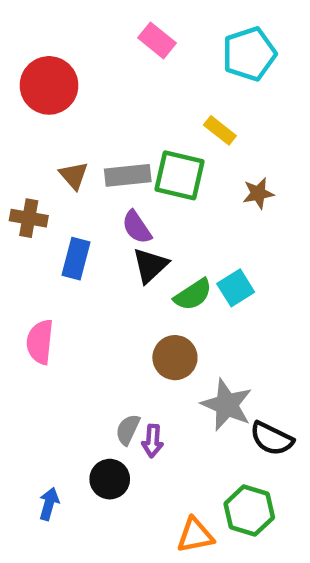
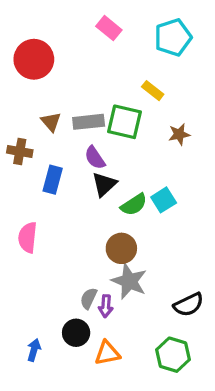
gray star: (227, 405) -> (129, 281), moved
black semicircle: (272, 439) -> (189, 305), turned -52
orange triangle: (195, 535) -> (107, 353), moved

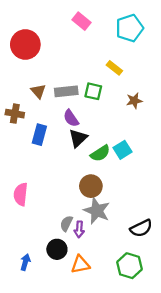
green square: (125, 122) -> (93, 91), size x0.7
pink semicircle: (28, 237) -> (21, 194), moved

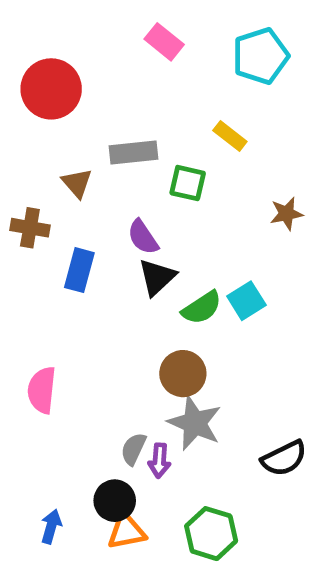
gray rectangle: (66, 91) -> (133, 152), moved
brown star: (134, 101) -> (286, 214), moved
orange triangle: (80, 265) -> (126, 531), moved
green hexagon: (130, 266) -> (211, 534), moved

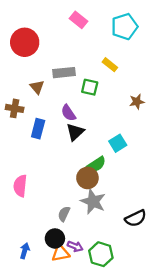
green semicircle: (202, 308) -> (96, 164), moved
purple arrow: (159, 461) -> (75, 246), moved, turned -72

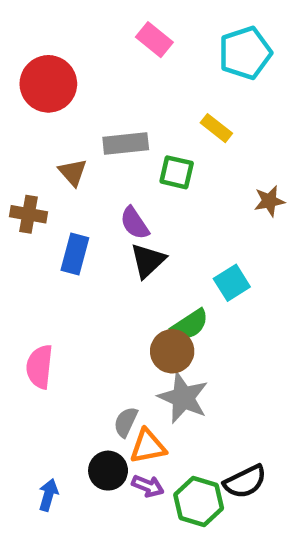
black semicircle: (136, 218) -> (245, 482), moved
orange triangle: (61, 253) -> (148, 446), moved

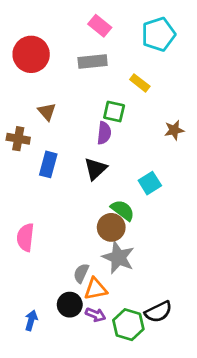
gray rectangle: (126, 144) -> (93, 61), moved
purple semicircle: (135, 223) -> (104, 133), moved, turned -140
green semicircle: (190, 325) -> (123, 210), turned -110

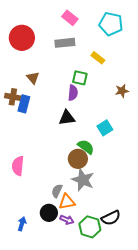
cyan pentagon: (158, 34) -> (111, 24), turned 30
blue rectangle: (48, 164) -> (24, 104), moved
black triangle: (95, 169) -> (67, 118), turned 36

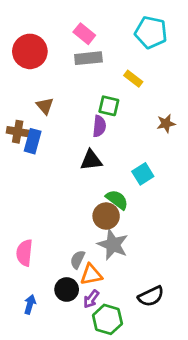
pink rectangle: (70, 18) -> (84, 34), moved
pink semicircle: (18, 166) -> (24, 253), moved
purple arrow: (67, 220) -> (91, 299), turned 104
green hexagon: (90, 227) -> (107, 319), moved

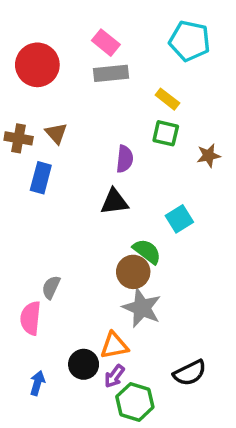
green square: (109, 106) -> (166, 133), moved
brown cross: (18, 132) -> (19, 138), moved
gray semicircle: (78, 260) -> (51, 287), moved

